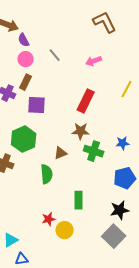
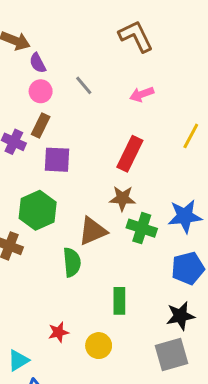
brown L-shape: (105, 22) -> (136, 36), moved
blue star: (123, 143) -> (185, 216), size x1.6
brown triangle: (61, 153) -> (93, 231), size x1.5
red star: (49, 219) -> (58, 332), moved
gray square: (114, 236) -> (171, 355), turned 30

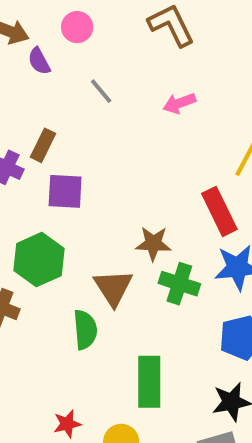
pink circle: (41, 91) -> (77, 27), moved
red rectangle: (130, 154) -> (219, 211), moved, turned -52
brown triangle: (93, 231) -> (113, 288), turned -40
green rectangle: (119, 301) -> (149, 382), size x1.4

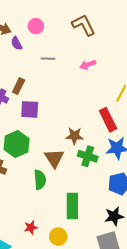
gray line: (101, 91) -> (48, 59), turned -48

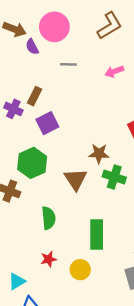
brown L-shape: (84, 25) -> (110, 26), turned 85
pink circle: (36, 26) -> (54, 27), size x1.6
purple square: (30, 109) -> (47, 123), turned -30
green semicircle: (40, 180) -> (49, 218), moved

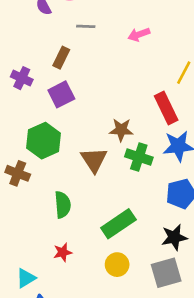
brown rectangle: (34, 96) -> (61, 58), moved
green rectangle: (97, 234) -> (118, 224), turned 56
yellow circle: (80, 270) -> (117, 265), moved

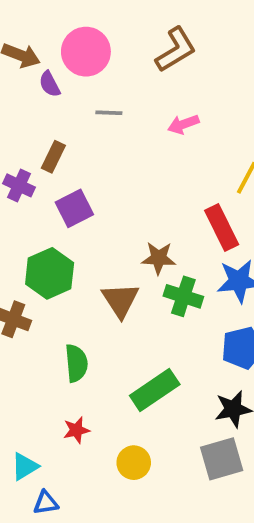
brown rectangle: (61, 58) -> (53, 157), moved
yellow circle: (117, 265) -> (134, 463), moved

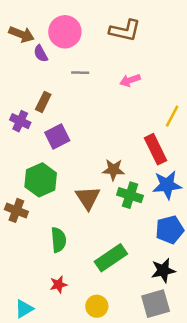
brown L-shape: (176, 50) -> (125, 31), turned 44

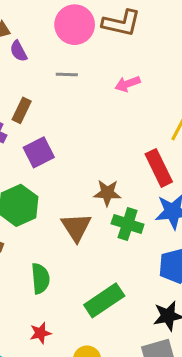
pink circle: (65, 32) -> (75, 25), moved

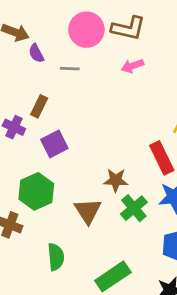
gray line: (67, 74) -> (70, 69), moved
pink arrow: (128, 84) -> (132, 66), moved
green cross: (128, 224) -> (134, 208), turned 32

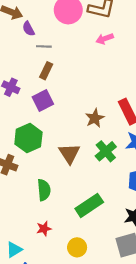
gray line: (70, 69) -> (44, 46), moved
brown rectangle: (39, 106) -> (46, 71), moved
brown star: (116, 180) -> (95, 118), moved, turned -30

